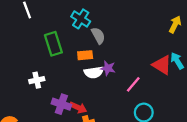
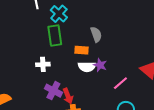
cyan cross: (81, 19) -> (59, 14), moved
white cross: (37, 80) -> (43, 64), moved
red arrow: (78, 108) -> (68, 96), turned 35

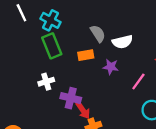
white semicircle: (87, 67) -> (122, 42), moved
purple cross: (53, 91) -> (71, 98), moved

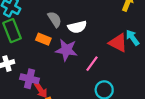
orange rectangle: (86, 55) -> (43, 39), turned 32
purple star: (111, 67) -> (66, 50), size x1.5

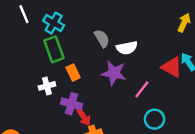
orange rectangle: (43, 39) -> (73, 73), moved, turned 40

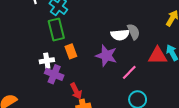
gray semicircle: (102, 38) -> (134, 32), moved
red triangle: (172, 67) -> (157, 56), turned -36
purple cross: (72, 104) -> (54, 74), moved

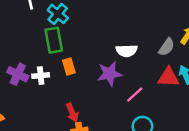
gray semicircle: (134, 32) -> (167, 47), moved, turned 56
purple star: (106, 56) -> (109, 74), turned -30
purple cross: (54, 74) -> (18, 74), moved

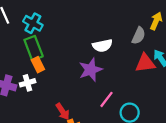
orange rectangle: (69, 66) -> (38, 65), moved
pink line: (135, 95) -> (107, 99), moved

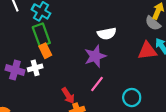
gray semicircle: (139, 36) -> (153, 23), moved, turned 105
pink line: (107, 99) -> (97, 84), moved

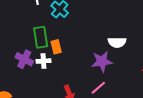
green rectangle: (41, 35) -> (41, 37), moved

